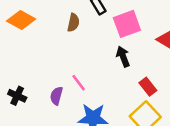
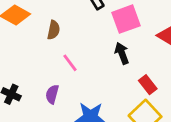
brown semicircle: (73, 23) -> (54, 30), moved
pink line: (79, 83) -> (70, 63), moved

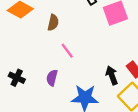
black arrow: (122, 53) -> (112, 75), moved

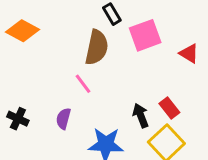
brown semicircle: (53, 23) -> (97, 47), moved, size x1.6

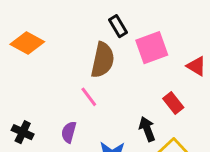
red rectangle: (169, 108) -> (173, 103), moved

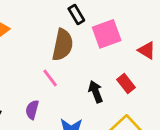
black arrow: (147, 129) -> (96, 92), moved

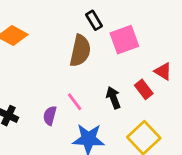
red triangle: (147, 50) -> (163, 71), moved
pink line: (50, 78) -> (75, 102), moved

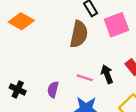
pink line: (75, 102) -> (85, 78), moved, turned -35

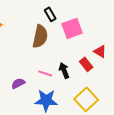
purple semicircle: (53, 89) -> (18, 83), turned 48

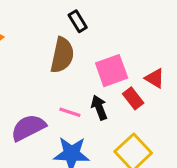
pink square: (72, 28) -> (112, 71), moved
purple semicircle: (18, 83) -> (28, 128), size x1.6

